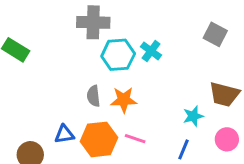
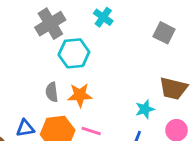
gray cross: (93, 22) -> (50, 24), turned -32
cyan cross: (151, 51) -> (103, 17), moved

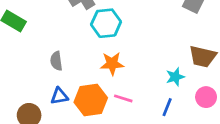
gray semicircle: (52, 92) -> (56, 61), moved

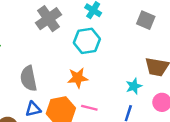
cyan hexagon: (106, 23) -> (87, 41), moved
gray semicircle: (56, 61) -> (29, 78), size x1.5

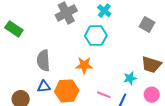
pink line: (89, 108) -> (104, 95), moved

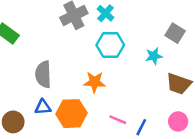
cyan cross: (104, 11) -> (106, 13), moved
cyan star: (130, 78) -> (154, 56), moved

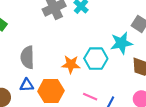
cyan hexagon: (110, 45) -> (96, 59), moved
cyan star: (154, 56) -> (121, 43), size x1.5

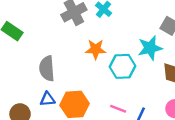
orange star: (71, 64) -> (96, 49), moved

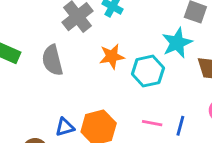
gray semicircle: (47, 68) -> (52, 60), moved

